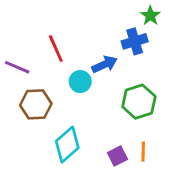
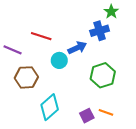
red line: (56, 49) -> (41, 36), turned -48
orange line: (143, 152) -> (106, 112), turned -72

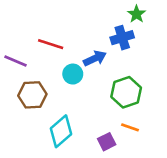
orange line: (106, 112) -> (130, 127), moved

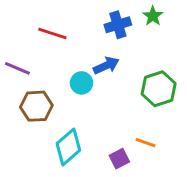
blue cross: (122, 38) -> (118, 25), moved
red line: (51, 44) -> (52, 33), moved
green hexagon: (126, 92) -> (159, 89), moved

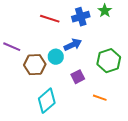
red line: (52, 33) -> (50, 19), moved
brown hexagon: (36, 106) -> (35, 65), moved
purple square: (119, 159) -> (78, 77), moved

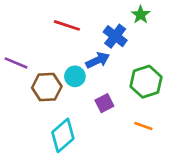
blue cross: (81, 17) -> (115, 36), moved, turned -36
orange line: (100, 98) -> (143, 126), moved

